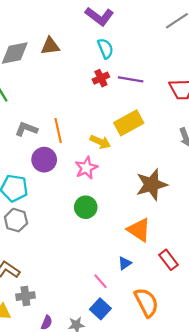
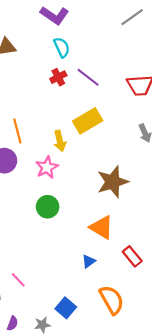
purple line: (131, 79) -> (88, 77), turned 30
yellow arrow: (100, 142) -> (60, 141), turned 54
pink line: (101, 281) -> (18, 280), moved

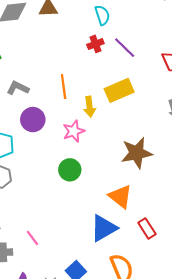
orange line: (17, 131) -> (64, 86), moved
blue triangle: (89, 261) -> (104, 228), size x2.0

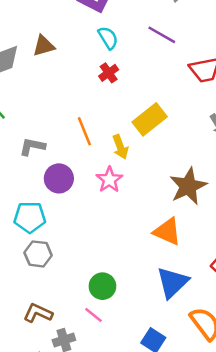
purple line: (125, 48) -> (162, 35), moved
green circle: (70, 170) -> (102, 286), moved
orange triangle: (120, 196) -> (167, 232), moved

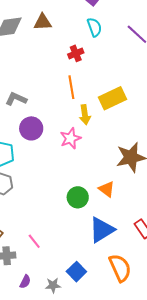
red cross: (109, 73) -> (76, 53), moved
orange line: (84, 131) -> (71, 87), moved
orange triangle: (167, 232) -> (107, 189), size x0.7
green circle: (102, 286) -> (78, 197), moved

